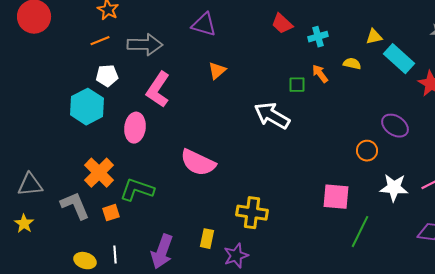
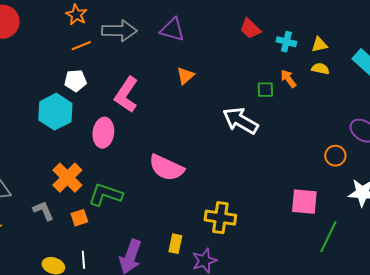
cyan cross: (318, 37) -> (286, 42), turned 30
yellow triangle: (374, 37) -> (319, 45), moved
orange line: (100, 41) -> (81, 46), moved
gray arrow: (145, 45) -> (119, 31), moved
gray L-shape: (75, 206) -> (43, 211), size x0.7

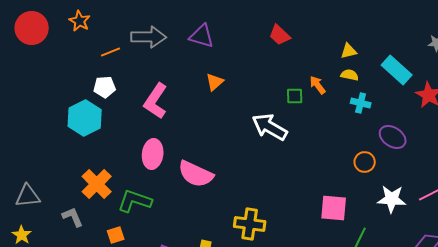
orange star: (76, 15) -> (80, 21), moved
cyan cross: (286, 42) -> (361, 103), moved
pink ellipse: (103, 133) -> (153, 154), moved
orange square: (79, 218) -> (116, 235), moved

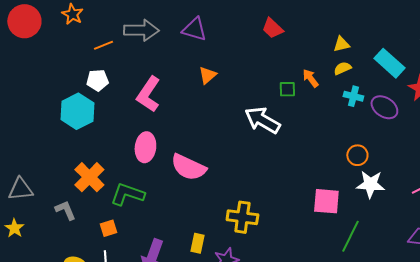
yellow semicircle: (350, 75) -> (342, 68), turned -36
purple ellipse: (393, 137) -> (384, 107), moved
white star: (392, 199) -> (370, 184), moved

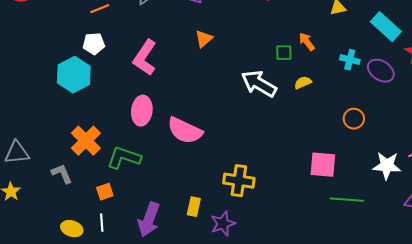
yellow semicircle: (342, 68) -> (303, 83), moved
white star: (370, 184) -> (387, 166), moved
green line: (350, 236) -> (347, 200), turned 68

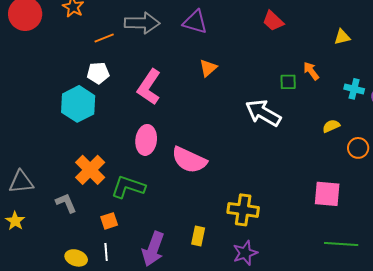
yellow semicircle: (303, 83) -> (331, 126), moved
green line: (347, 200) -> (341, 244), moved
purple star: (223, 224) -> (245, 253), moved

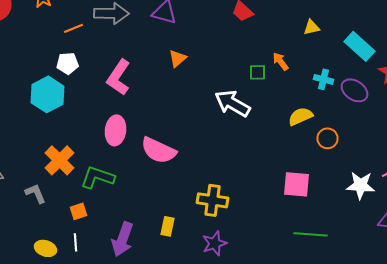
yellow semicircle: (331, 126) -> (300, 116), size x1.4

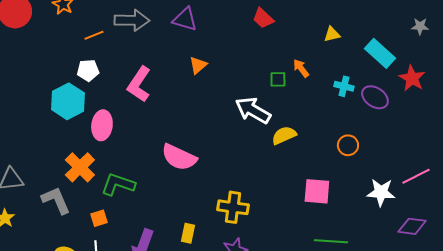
yellow semicircle: (300, 116) -> (284, 135), moved
pink ellipse: (116, 130) -> (102, 125), moved
gray L-shape: (36, 193) -> (56, 200), size x1.4

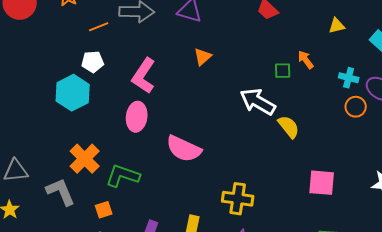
pink ellipse: (102, 125) -> (137, 117), moved
yellow semicircle: (284, 135) -> (289, 127), turned 75
orange circle: (348, 145) -> (356, 107), moved

